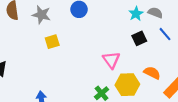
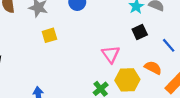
blue line: (165, 34) -> (169, 45), moved

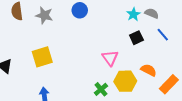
yellow square: (49, 35) -> (42, 57), moved, size x1.5
blue line: (169, 45) -> (163, 35), moved

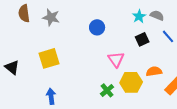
blue circle: (80, 10) -> (97, 27), moved
orange semicircle: (149, 70) -> (154, 71), turned -35

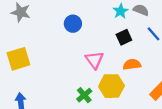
orange semicircle: (154, 71) -> (132, 64), moved

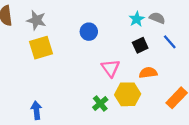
yellow square: (18, 59) -> (41, 48), moved

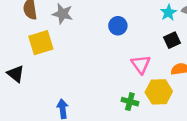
yellow square: (41, 48) -> (41, 43), moved
green cross: (100, 103) -> (130, 102), turned -35

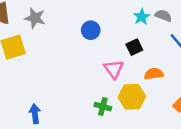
black square: (172, 40) -> (134, 47), moved

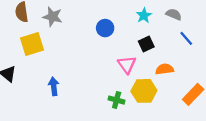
cyan star: (142, 17) -> (144, 15), moved
blue arrow: (35, 114) -> (54, 86), moved

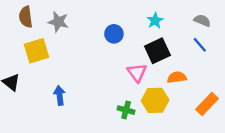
gray semicircle: (174, 14) -> (202, 21), moved
black square: (146, 44) -> (157, 51), size x1.5

